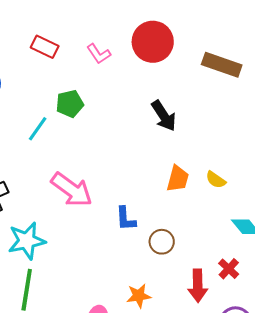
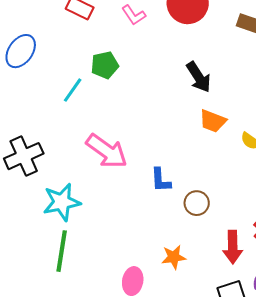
orange trapezoid: (178, 179) -> (213, 121), moved, turned 96

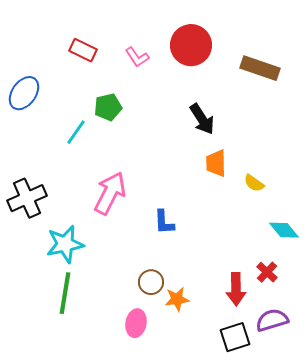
orange trapezoid: (213, 121) -> (216, 163), turned 68
pink arrow: (107, 151) -> (110, 193), turned -99
brown circle: (197, 203) -> (151, 282), moved

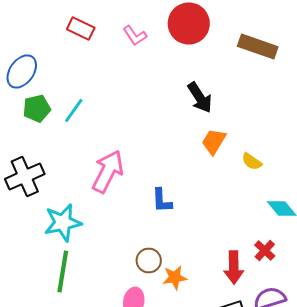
green pentagon: (108, 107) -> (37, 108), moved
orange trapezoid: (216, 163) -> (214, 142), turned 32

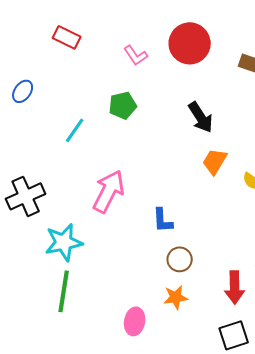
red rectangle: (81, 28) -> (67, 37), moved
blue ellipse: (22, 72) -> (23, 91), size x0.7
green pentagon: (37, 108) -> (123, 105), moved
brown circle: (149, 260) -> (180, 259), moved

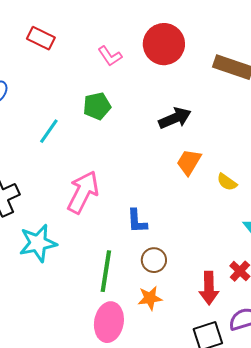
black arrow: (201, 117) -> (175, 118), turned -80
green line: (64, 291) -> (106, 271), moved
pink ellipse: (135, 321) -> (109, 322), size x1.4

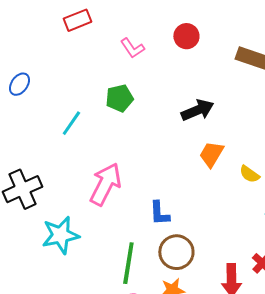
red rectangle: (41, 38) -> (77, 20), moved, turned -48
red circle: (164, 44) -> (186, 36), size x0.6
brown circle: (154, 260) -> (176, 252), size x1.4

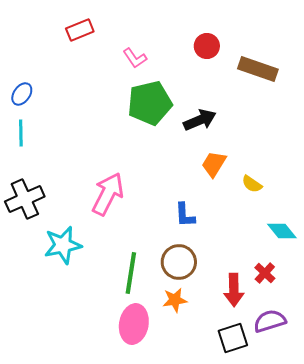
red circle: (186, 36) -> (207, 46), moved
green pentagon: (119, 98) -> (150, 103), moved, size x1.6
cyan line: (71, 123) -> (21, 133), moved, turned -36
blue L-shape: (159, 213) -> (185, 215), moved

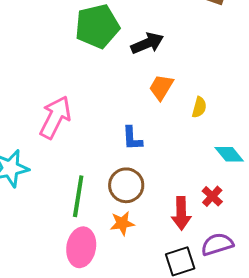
yellow semicircle: (252, 184) -> (199, 107), turned -110

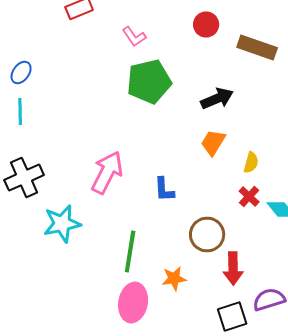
black arrow: (147, 43) -> (217, 98), moved
blue L-shape: (132, 138) -> (164, 190), moved
brown circle: (126, 185) -> (207, 234), moved
red cross: (212, 196) -> (249, 196), moved

